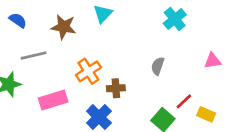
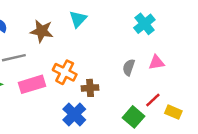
pink triangle: (213, 61) -> (157, 63), moved
orange cross: (88, 71) -> (65, 72), turned -30
pink rectangle: (53, 100) -> (32, 84), moved

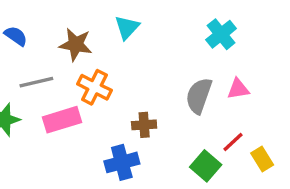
gray semicircle: (129, 67) -> (199, 96), size x1.5
orange cross: (65, 72) -> (94, 87), moved
yellow rectangle: (173, 112) -> (262, 159), turned 35
blue cross: (74, 114) -> (122, 162), turned 30

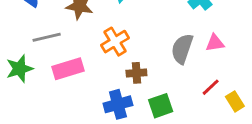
orange cross: (94, 87) -> (115, 42), moved, turned 32
green square: (206, 166) -> (161, 106), moved, turned 30

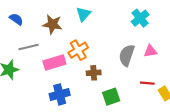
pink rectangle: (68, 69) -> (54, 62), moved
red line: (211, 87) -> (147, 83), turned 48
blue cross: (118, 104) -> (60, 94), moved

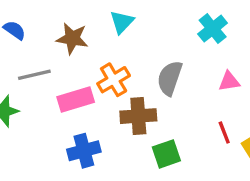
gray semicircle: (127, 55) -> (170, 78), moved
brown cross: (94, 73) -> (138, 116), size x1.5
red line: (147, 83) -> (224, 133), turned 64

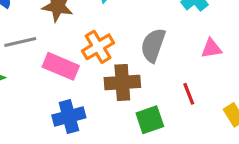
pink rectangle: (76, 100) -> (61, 66), turned 40
red line: (224, 133) -> (189, 94), moved

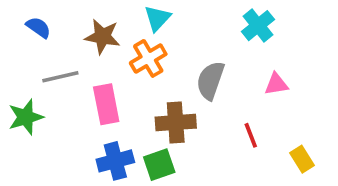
orange cross: (98, 47) -> (148, 58), moved
pink rectangle: (61, 66) -> (106, 104), turned 56
green square: (150, 120) -> (159, 165), moved

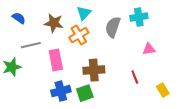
cyan cross: (258, 26) -> (139, 17), turned 30
gray semicircle: (210, 80) -> (113, 27), moved

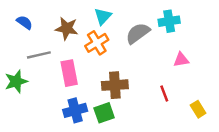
gray semicircle: (113, 27) -> (138, 33), turned 35

